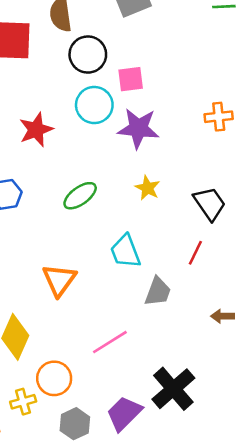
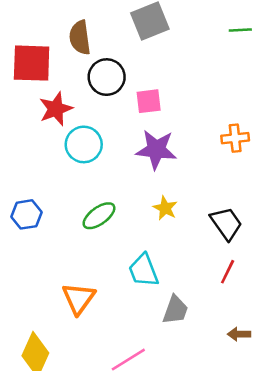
cyan circle: (94, 105) -> (84, 144), moved
red star: (36, 130) -> (56, 109), moved
red line: (195, 253) -> (228, 272), moved

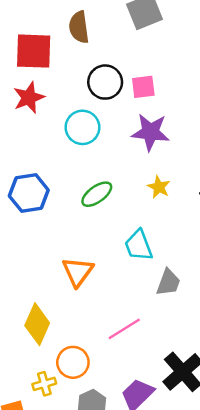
black circle: (107, 77) -> (105, 82), moved
red star: (56, 109) -> (29, 98), moved
blue hexagon: (26, 214) -> (29, 193), size x1.4

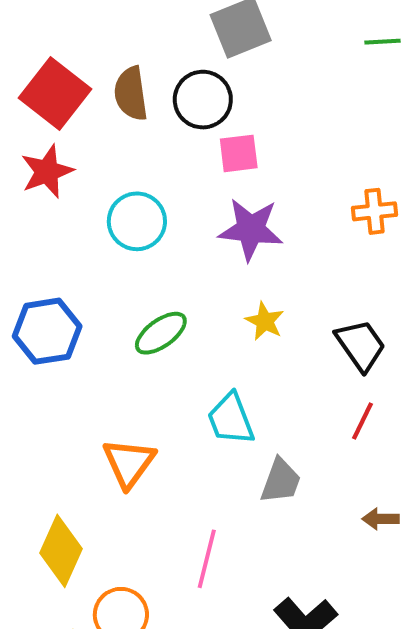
brown semicircle: (79, 27) -> (131, 94), moved
red square: (34, 51) -> (55, 94), turned 36
black circle: (105, 82) -> (203, 100), moved
pink line: (124, 329) -> (207, 559), turned -44

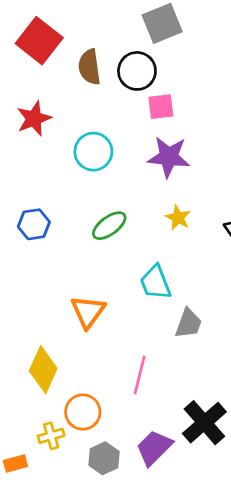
red square: (55, 94) -> (39, 41), moved
blue hexagon: (47, 331) -> (34, 224), size x0.7

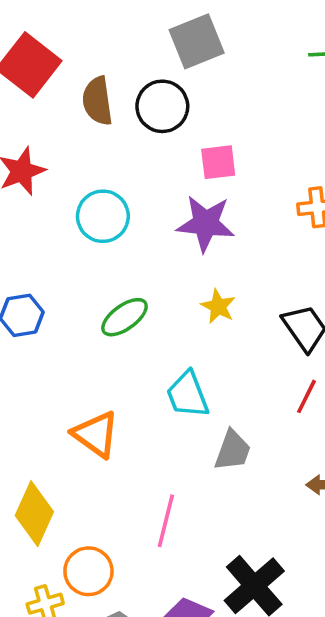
pink square: (161, 107) -> (218, 162), moved
orange triangle: (88, 312) -> (96, 434), turned -30

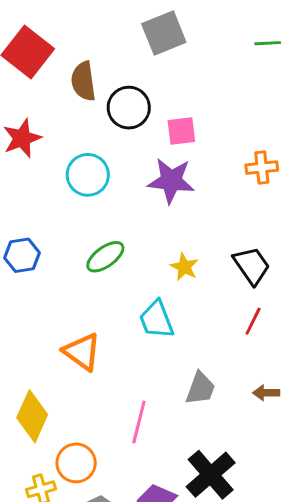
black circle: (162, 106) -> (129, 108), moved
yellow star: (218, 306) -> (184, 267), moved
gray trapezoid: (233, 451) -> (200, 388), moved

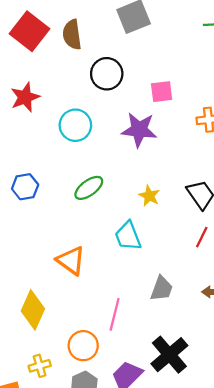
brown semicircle: (83, 81) -> (72, 35), moved
pink square: (181, 131) -> (162, 92), moved
orange circle: (76, 463) -> (83, 346), moved

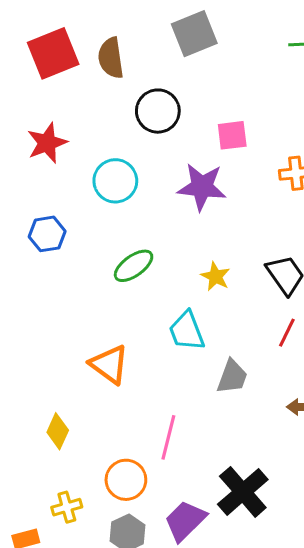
red square: (29, 31) -> (53, 53), turned 30
blue hexagon: (25, 187) -> (47, 234), moved
gray trapezoid: (162, 289) -> (232, 377), moved
yellow diamond: (33, 310) -> (58, 431), size x0.7

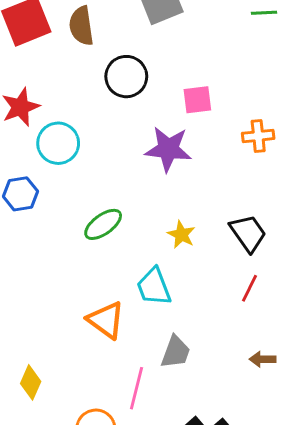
cyan circle: (115, 181) -> (58, 143), moved
orange triangle: (109, 364) -> (106, 320), moved
gray trapezoid: (232, 377) -> (176, 352), moved

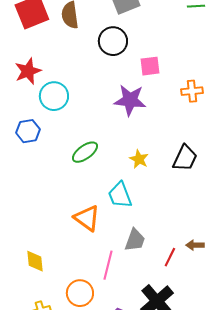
black circle: (126, 77) -> (113, 41), moved
black trapezoid: (248, 233) -> (185, 158), turned 60
red line: (249, 288) -> (170, 257), moved
yellow diamond: (31, 382) -> (35, 261), turned -30

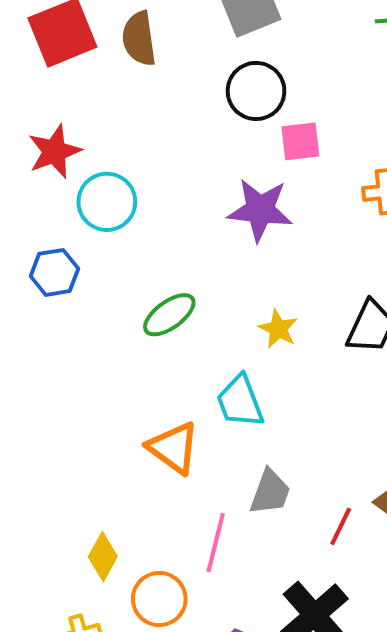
black circle: (113, 41) -> (256, 91), moved
yellow diamond: (35, 261) -> (103, 557), moved, turned 35

